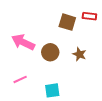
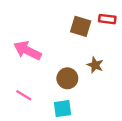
brown circle: (50, 52) -> (67, 78), moved
pink line: (20, 79) -> (24, 95), turned 56

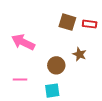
red rectangle: (107, 19) -> (90, 24), moved
pink line: (24, 95) -> (20, 79), turned -32

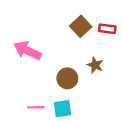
brown square: (67, 22) -> (81, 26), turned 30
pink line: (20, 79) -> (36, 107), moved

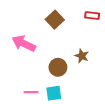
brown square: (81, 26) -> (55, 20), moved
red rectangle: (107, 29) -> (92, 15), moved

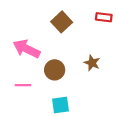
brown circle: (58, 67) -> (55, 70), moved
pink line: (31, 92) -> (23, 85), moved

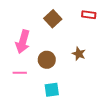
pink arrow: (27, 49) -> (23, 42), turned -100

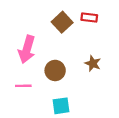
red rectangle: (89, 15) -> (89, 17), moved

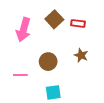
red rectangle: (89, 17) -> (78, 23), moved
pink arrow: (27, 49) -> (23, 30), moved

